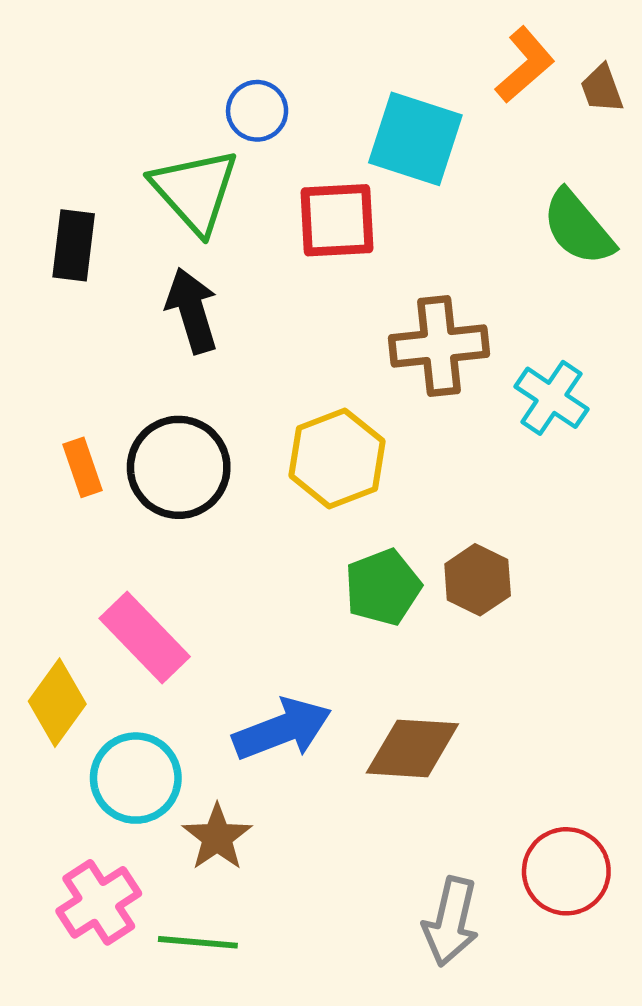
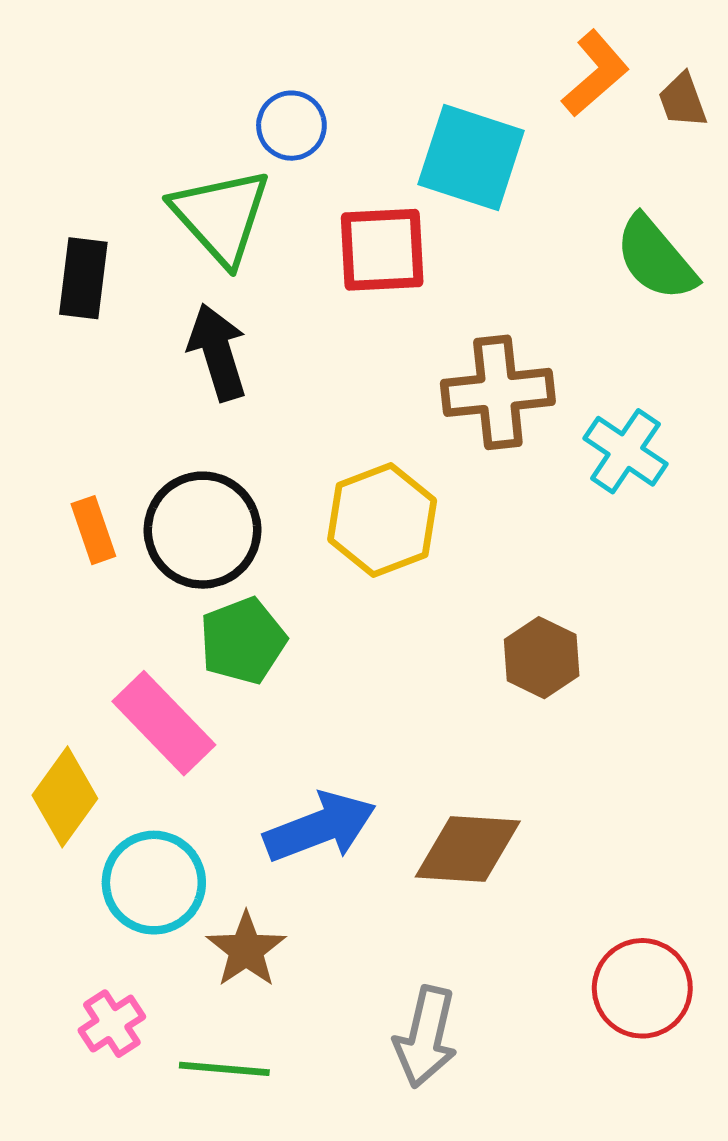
green pentagon: (383, 587) -> (243, 641), moved
pink cross: (99, 902) -> (112, 1024), size x0.7
gray arrow: (451, 922) -> (426, 1037), moved

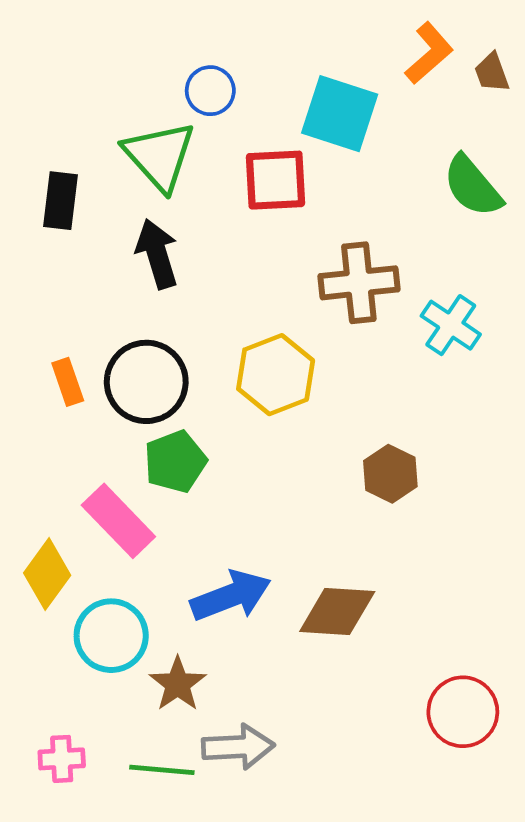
pink cross: (112, 1024) -> (62, 759), moved, turned 30
gray arrow: (426, 1037) -> (238, 747), moved, turned -106

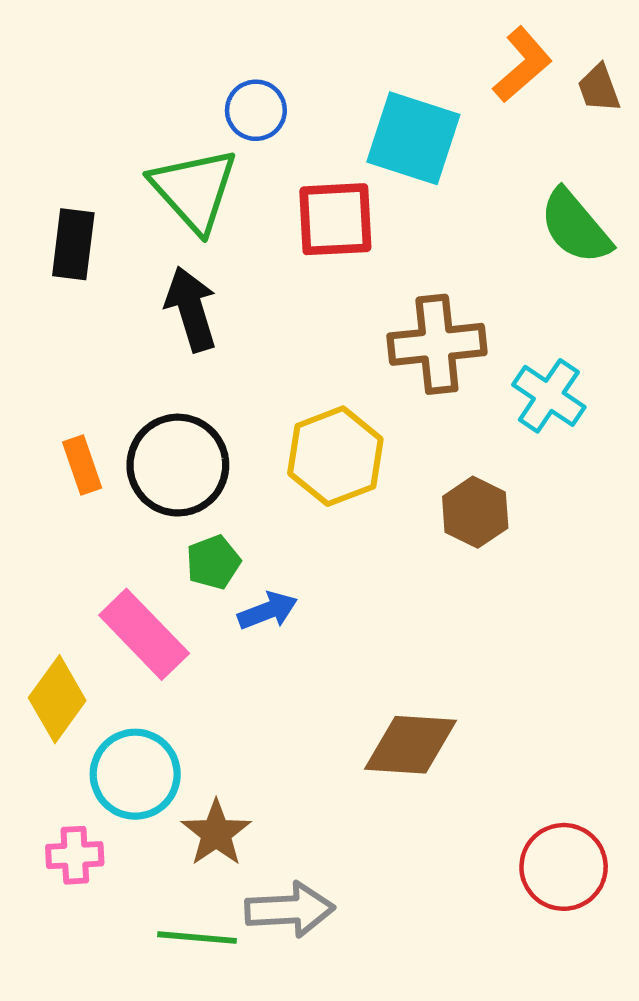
green pentagon: (175, 462) -> (213, 562), size x0.7
brown hexagon: (390, 474) -> (475, 512), moved
blue arrow: (231, 596) -> (268, 611), moved, size x0.6
pink cross: (62, 759) -> (75, 855), moved

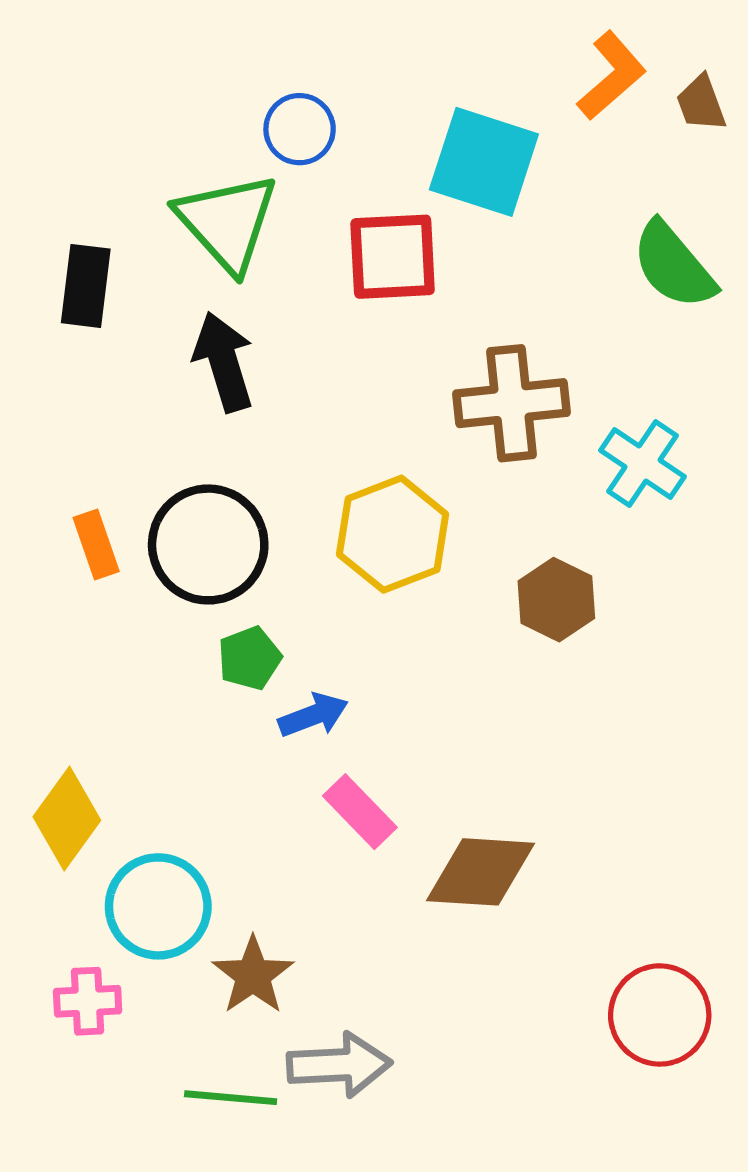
pink rectangle: (144, 634) -> (360, 812), moved, size x0.7

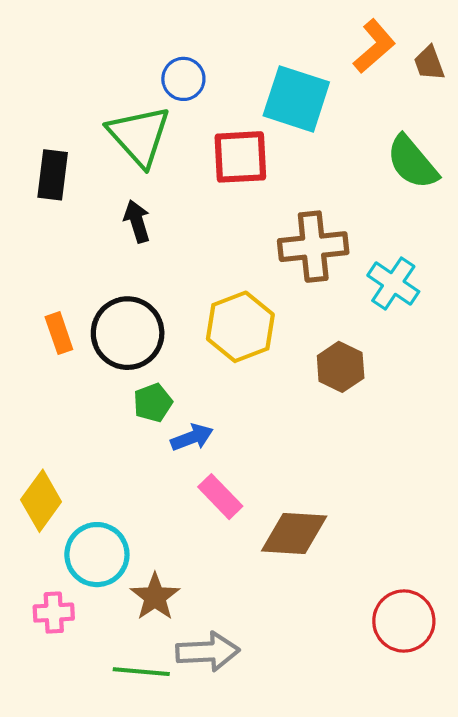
black arrow: (224, 362) -> (137, 221), size x0.7

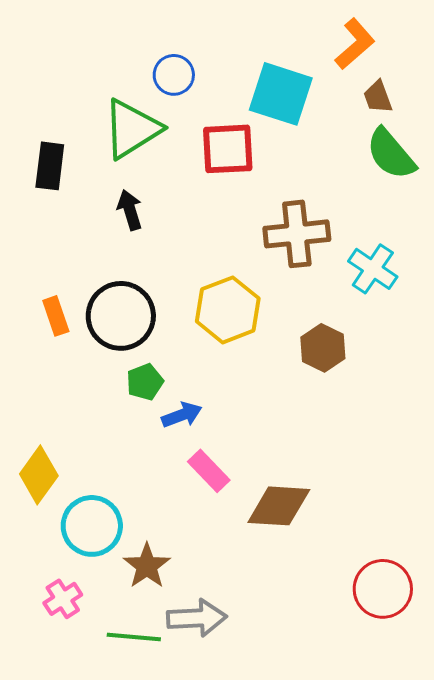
brown trapezoid: (429, 63) -> (378, 97), moved
green triangle: (139, 136) -> (132, 129), turned 40
pink cross: (54, 613) -> (63, 599), moved, turned -30

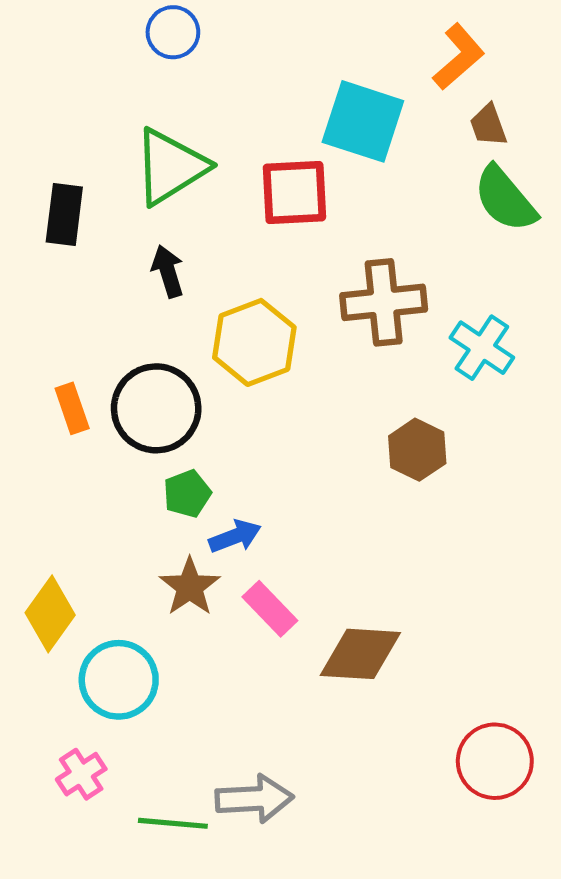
blue circle: (174, 75) -> (173, 32), moved
yellow hexagon: (228, 310) -> (254, 342), moved
brown star: (147, 566) -> (190, 587), moved

